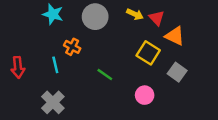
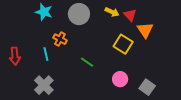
orange triangle: (175, 36) -> (145, 30), turned 30
gray square: (177, 72) -> (147, 87), moved

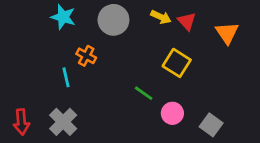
orange triangle: (145, 30) -> (227, 33), moved
red arrow: (15, 56) -> (21, 122), moved
green line: (87, 62) -> (144, 93), moved

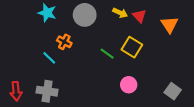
cyan line: (66, 77) -> (49, 58), turned -32
green line: (144, 93) -> (107, 54), moved
gray cross: (63, 122) -> (47, 91), turned -36
gray square: (211, 125) -> (173, 91), moved

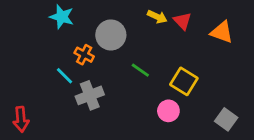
gray circle: (85, 15) -> (111, 35), moved
orange triangle: (169, 25) -> (222, 32), turned -36
yellow square: (132, 47) -> (184, 81), moved
gray cross: (47, 91) -> (90, 95), moved, turned -30

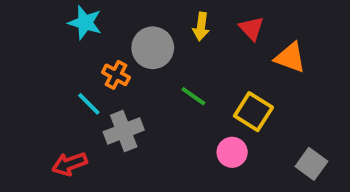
yellow arrow: (157, 17) -> (201, 26), moved, turned 72
orange triangle: (222, 32) -> (290, 57), moved
red arrow: (21, 119) -> (70, 164), moved, turned 75

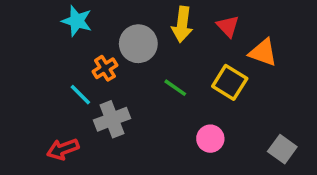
yellow arrow: (201, 26) -> (182, 24), size x1.4
orange cross: (116, 75) -> (105, 68), turned 30
yellow square: (253, 112) -> (230, 82), moved

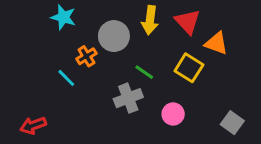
red triangle: (228, 26) -> (188, 22), size x1.4
gray cross: (112, 119) -> (128, 98), moved
red arrow: (63, 149) -> (33, 126), moved

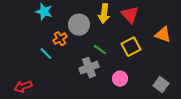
orange triangle: (216, 43) -> (163, 35), moved
yellow square: (189, 68) -> (131, 47), turned 30

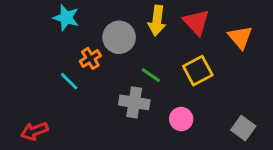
orange triangle: (163, 35) -> (240, 37), moved, turned 30
gray cross: (89, 68) -> (134, 102), turned 30

